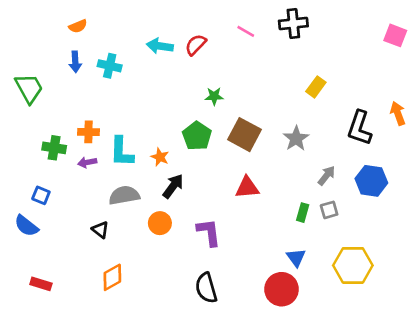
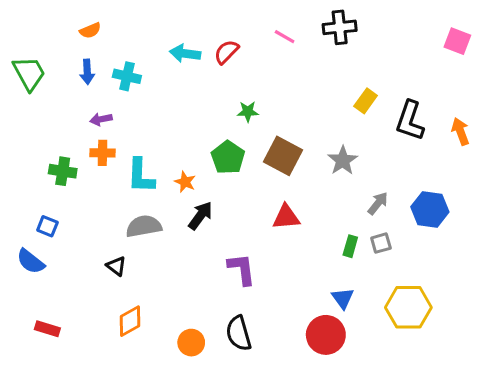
green trapezoid: (29, 88) -> (29, 73), moved
black L-shape: (359, 128) -> (410, 121), moved
purple arrow: (87, 162) -> (101, 119), moved
orange circle: (160, 223) -> (191, 343), moved

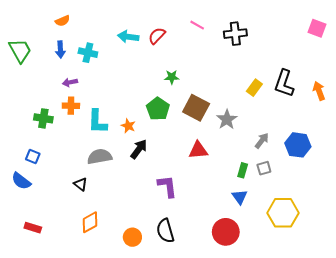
black cross: (340, 27) -> (235, 34), moved
yellow rectangle: (366, 101) -> (254, 88), moved
gray star: (343, 160) -> (227, 119), moved
blue triangle: (343, 298) -> (240, 197), moved

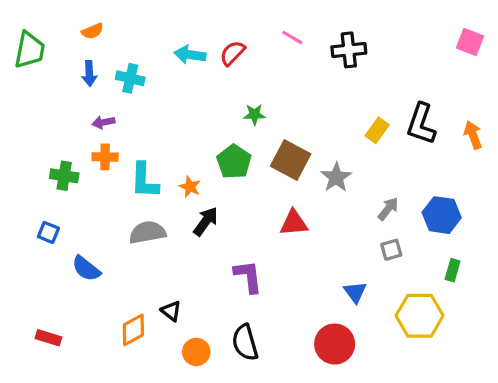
green trapezoid: (20, 51) -> (30, 50), moved, turned 40
green rectangle: (243, 170) -> (453, 270), moved
blue semicircle: (21, 181) -> (86, 269), moved
black triangle: (80, 184) -> (171, 311), moved

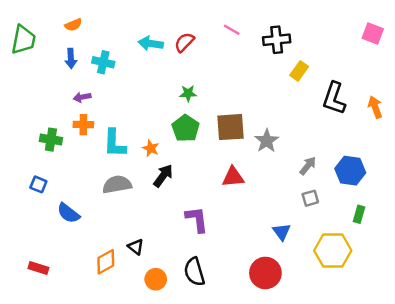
green star: (254, 114) -> (188, 93), moved
yellow rectangle: (377, 130) -> (299, 71), moved
brown square: (291, 160) -> (231, 127), turned -32

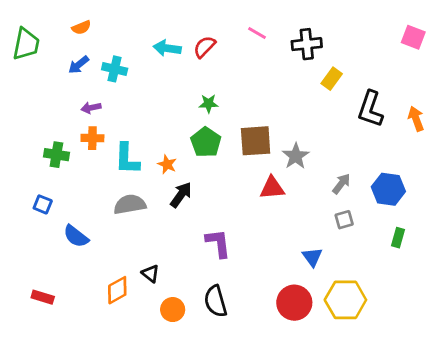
blue arrow: (71, 58) -> (79, 65), turned 54
red triangle: (233, 177) -> (272, 188), moved
yellow hexagon: (333, 251) -> (345, 300), moved

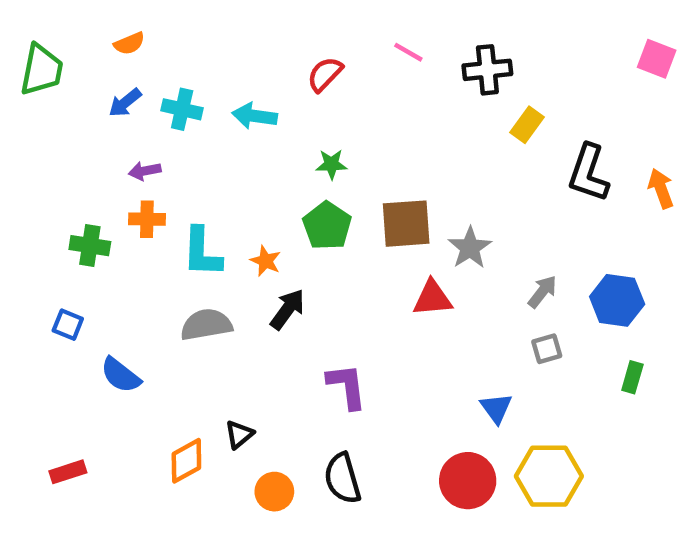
cyan arrow: (167, 48) -> (255, 116), moved
black triangle: (151, 274) -> (239, 434), turned 42
red rectangle: (43, 297) -> (68, 472), turned -35

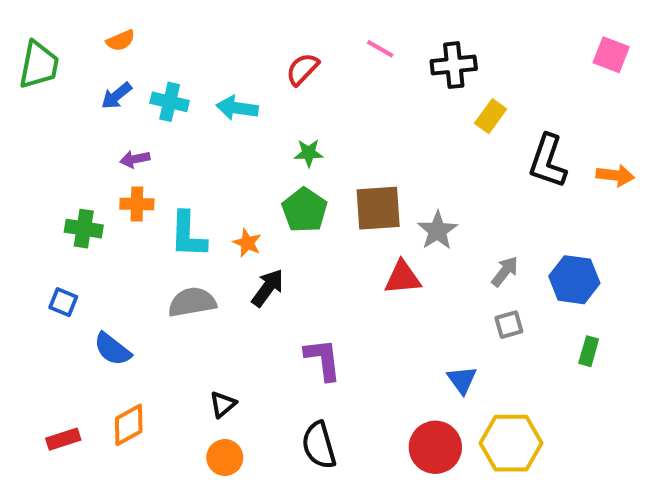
orange arrow: (661, 188) -> (615, 175), turned 117
orange diamond: (186, 461) -> (129, 425), moved
orange circle: (274, 492) -> (225, 457), moved

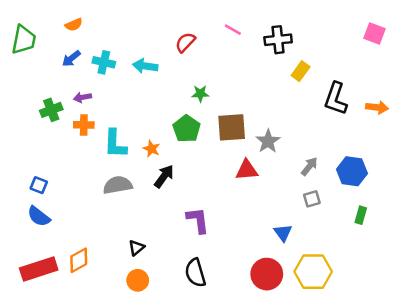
green star: (309, 153) -> (200, 94), moved
green cross: (84, 229) -> (51, 110), moved, turned -30
blue semicircle: (112, 349) -> (39, 216), moved
red rectangle: (63, 439) -> (39, 269), size x1.8

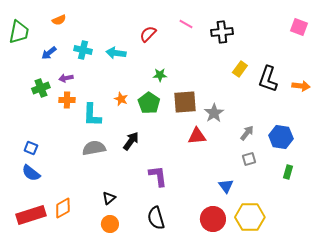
blue arrow: (71, 59) -> (49, 53), moved
yellow rectangle: (301, 71) -> (240, 69), moved
orange star: (151, 149) -> (121, 99), moved

